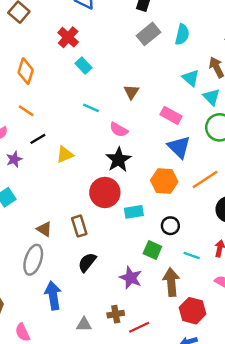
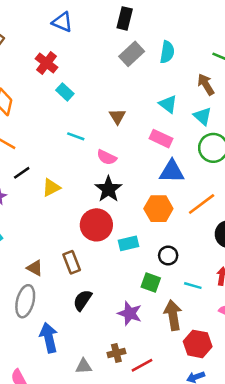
cyan triangle: (191, 78) -> (168, 104), moved
blue triangle: (179, 147) -> (172, 171), turned -40

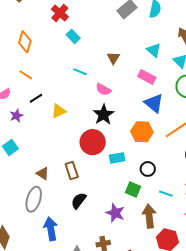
blue triangle: (172, 171) -> (154, 103), turned 35

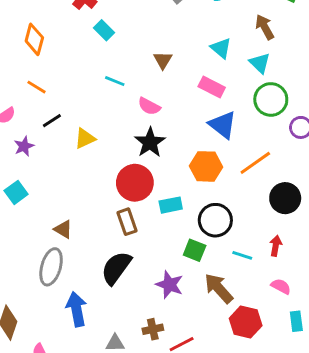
black circle: (148, 169) -> (215, 220), size x1.5
brown rectangle: (72, 170) -> (127, 222), moved
black semicircle: (79, 201) -> (116, 268), size x1.4
brown arrow: (149, 216) -> (219, 288), turned -35

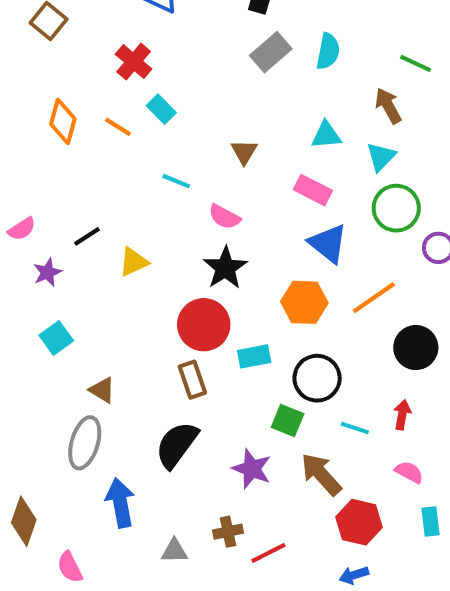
cyan triangle: (221, 48) -> (326, 135), turned -45
cyan triangle: (260, 63) -> (381, 157), turned 30
orange line: (37, 87) -> (118, 127), moved
cyan square: (16, 192) -> (56, 338), moved

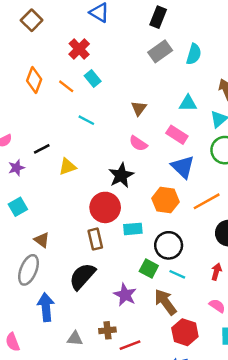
cyan line: (176, 181) -> (86, 120), moved
pink semicircle: (224, 217) -> (138, 143), moved
cyan line: (355, 428) -> (177, 274), moved

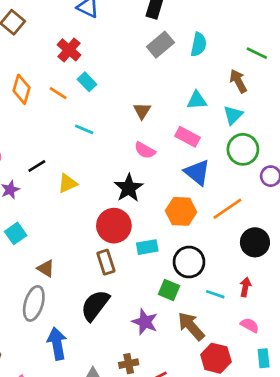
cyan line: (177, 274) -> (215, 294), moved

